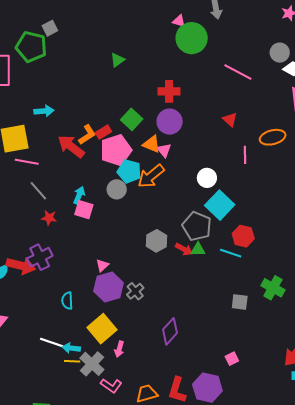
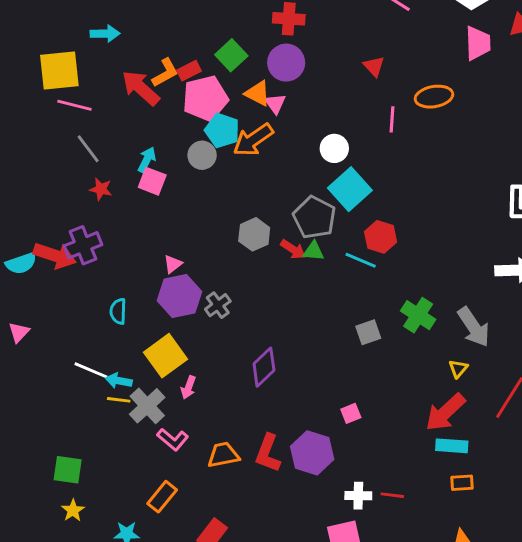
gray square: (240, 302) -> (368, 332), turned -30

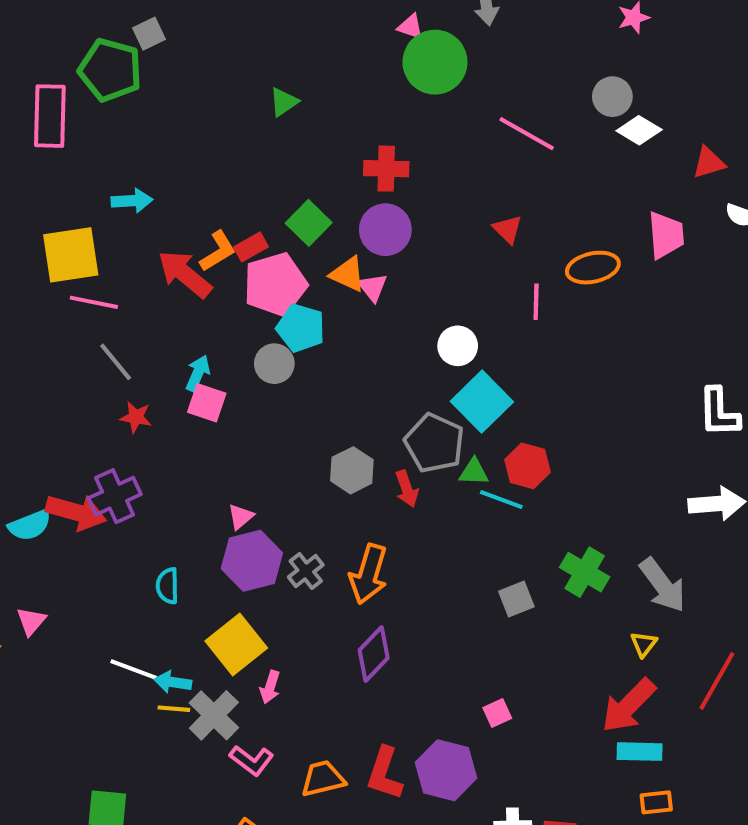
pink trapezoid: (478, 43) -> (666, 235), moved
orange arrow: (253, 140) -> (369, 574), moved, turned -36
red arrow: (293, 249) -> (407, 489), turned 40
green triangle: (313, 251) -> (474, 472), moved

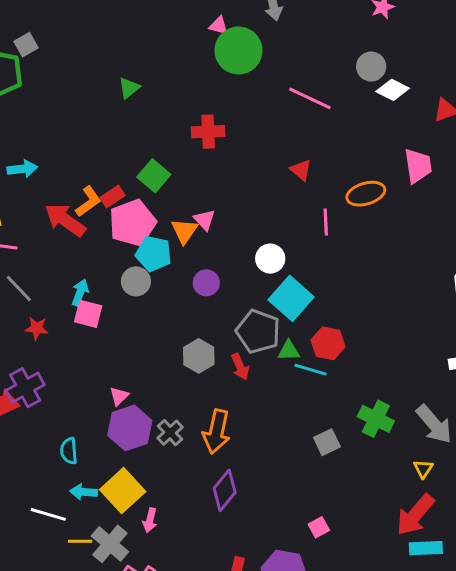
purple circle: (385, 230) -> (206, 283), moved, size x0.7
orange triangle: (348, 274) -> (184, 231), moved, turned 44
cyan arrow: (173, 682) -> (84, 492), moved

